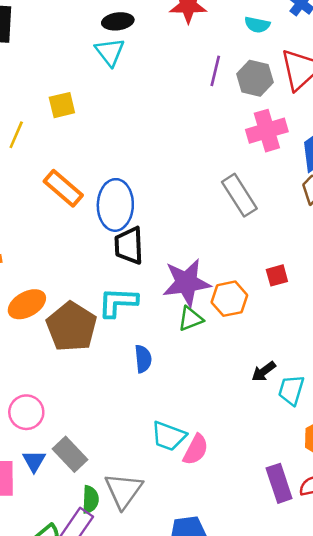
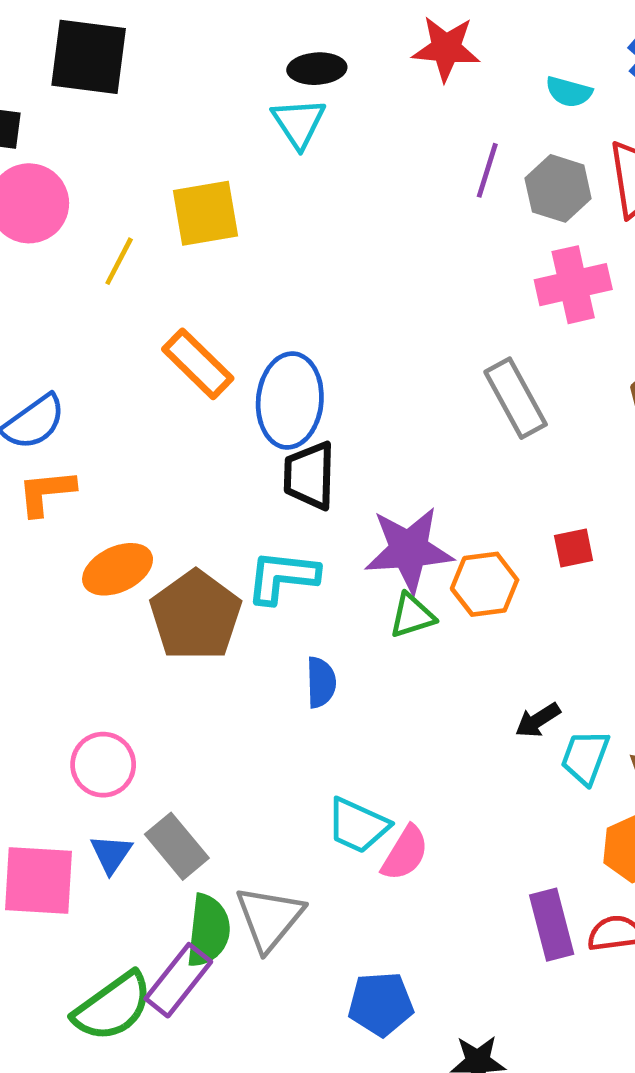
yellow square: (62, 105) -> (206, 213), size x1.4
green semicircle: (90, 500) -> (208, 931), size x1.4

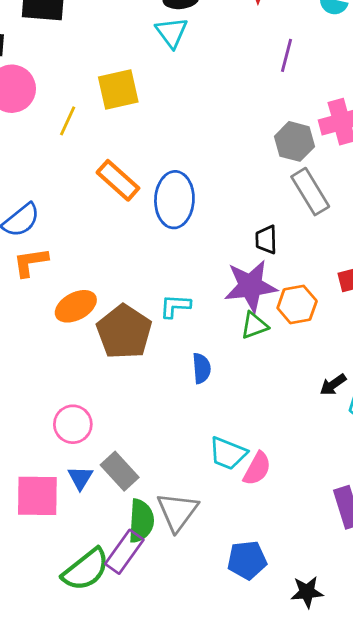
gray hexagon: (558, 188) -> (294, 141), moved
black trapezoid: (309, 476) -> (266, 240), moved, size x0.7
cyan L-shape: (282, 577) -> (175, 306), size x0.7

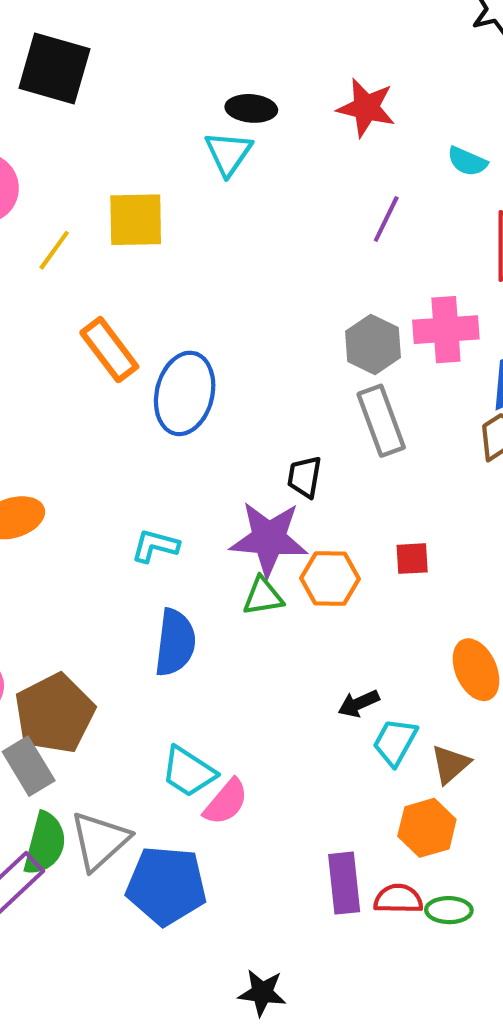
brown pentagon: (124, 332) -> (55, 713), moved
blue semicircle: (202, 368) -> (175, 643), size x1.5
blue pentagon: (247, 560) -> (166, 886), moved, size x1.4

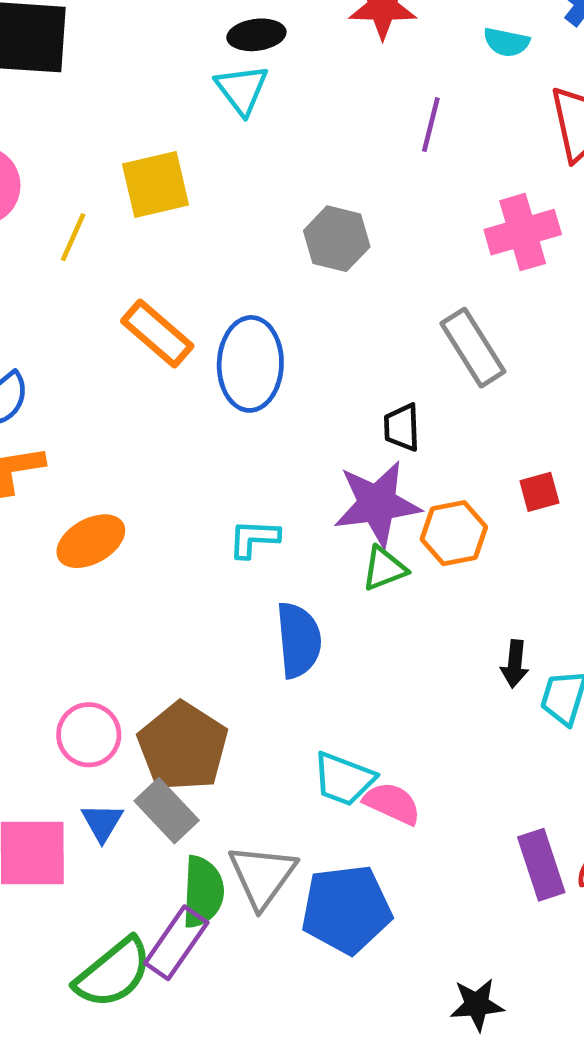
gray hexagon: (373, 344) -> (337, 239), moved
black arrow: (359, 703) -> (515, 664), turned -48
pink semicircle: (226, 802) -> (392, 803), turned -93

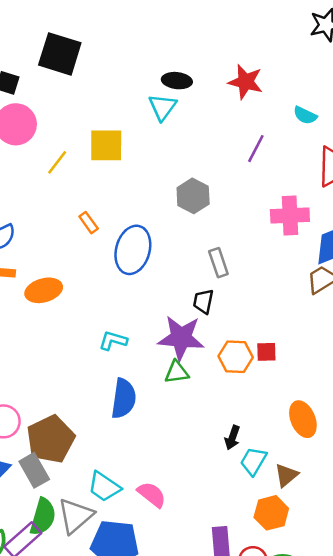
orange rectangle: (157, 333) -> (89, 223), size x0.6
gray rectangle: (473, 348) -> (218, 263), moved, size x0.7
orange hexagon: (454, 533) -> (236, 357), moved
orange ellipse: (91, 541) -> (44, 290), moved
cyan trapezoid: (344, 779) -> (104, 487), moved

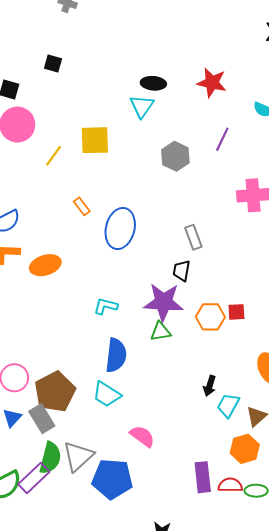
black square: (60, 54) -> (53, 64), size x0.5
gray hexagon: (193, 196) -> (175, 156), moved
cyan trapezoid: (104, 487) -> (107, 394), moved

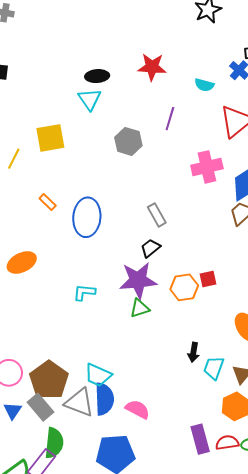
black trapezoid: (181, 271) -> (150, 248), turned 50
blue semicircle: (116, 355) -> (104, 399), moved
gray triangle: (78, 456) -> (79, 402), moved, turned -48

